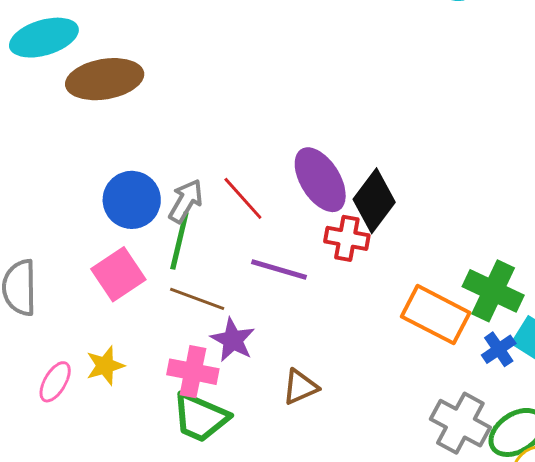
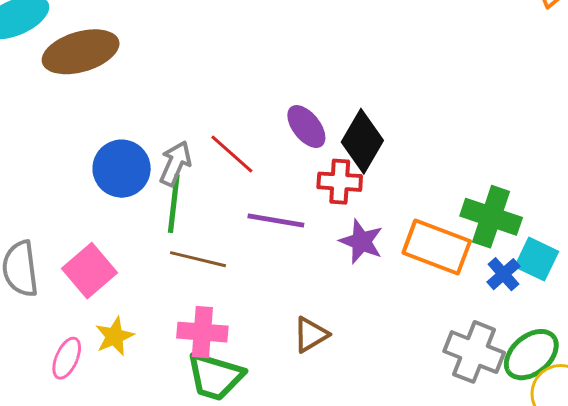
purple ellipse: (320, 180) -> (306, 127), size x0.7
pink square: (118, 274) -> (90, 271), moved
purple star: (233, 340) -> (361, 241), moved

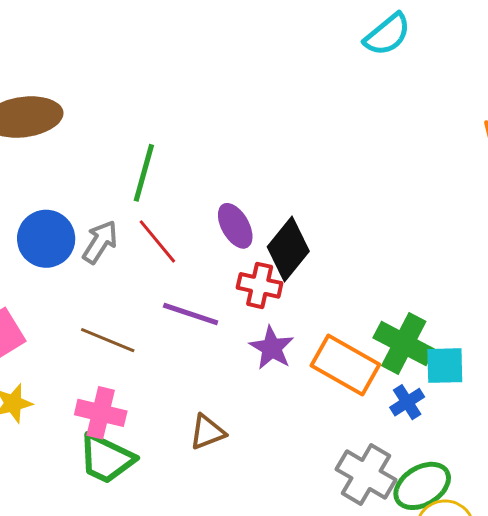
green line: (174, 204) -> (144, 173), moved
cyan square: (537, 259) -> (445, 366), moved, turned -36

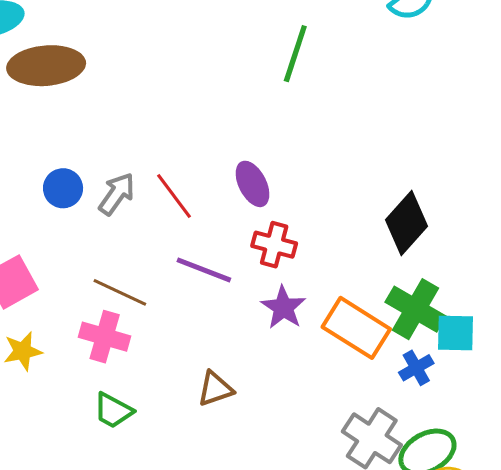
green line: (144, 173) -> (295, 54), moved
blue circle: (46, 239) -> (63, 188), size x0.7
black diamond: (288, 249) -> (407, 223), moved
pink cross: (101, 413) -> (105, 337), moved
green trapezoid: (106, 459) -> (113, 411), size x0.7

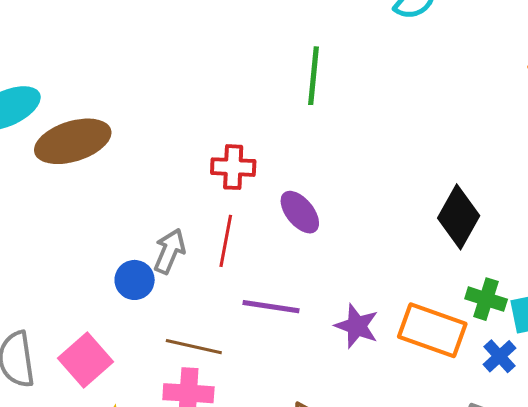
blue circle: (63, 188) -> (135, 280), moved
red line: (174, 196) -> (226, 241), turned 60
red cross: (274, 245) -> (233, 167), moved
green cross: (415, 309) -> (486, 299), size x0.7

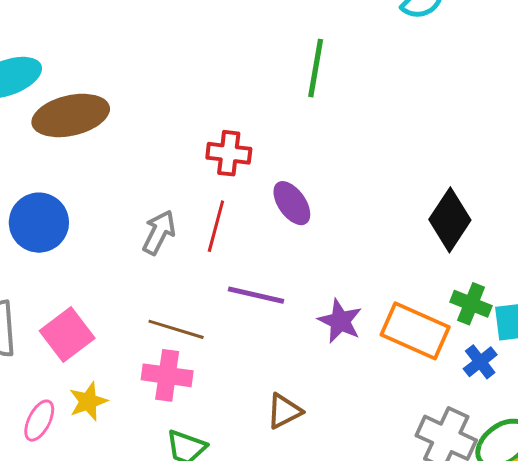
blue circle: (135, 280) -> (39, 223), moved, size x1.5

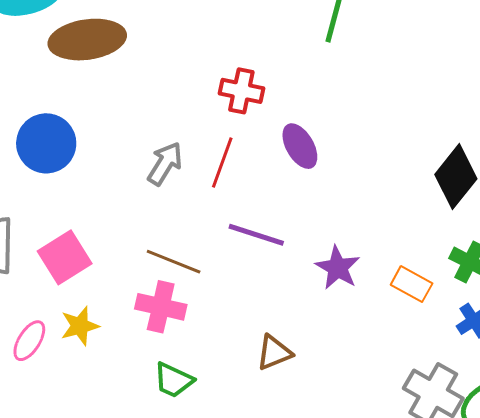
orange rectangle: (415, 331) -> (412, 284), size x0.6

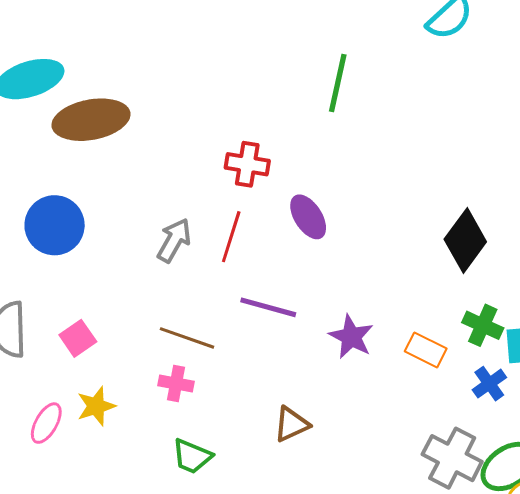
pink square: (65, 257) -> (78, 338), size x0.7
pink cross: (161, 307) -> (176, 383), size x0.7

